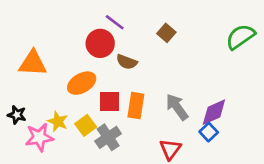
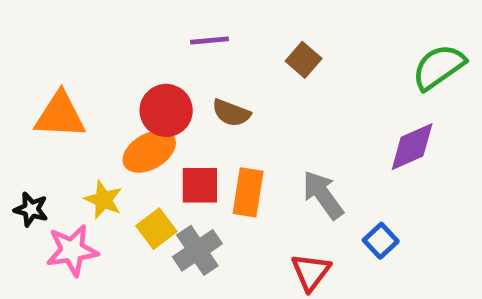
purple line: (115, 22) -> (210, 41), turned -42
red circle: (100, 43) -> (166, 110), moved
purple diamond: (214, 112) -> (412, 147), moved
yellow star: (58, 121) -> (103, 200), moved

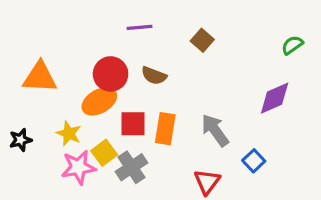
green semicircle: (439, 67) -> (292, 45), size x0.6
black star: (31, 209) -> (21, 140), turned -30
pink star: (72, 250) -> (78, 167), moved

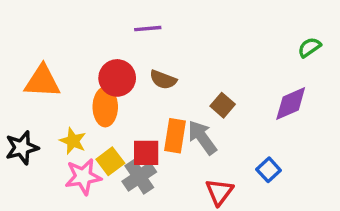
brown square: (202, 40) -> (223, 105), moved
orange ellipse: (99, 101) -> (105, 107), turned -60
red square: (133, 124) -> (146, 153), moved
gray arrow: (215, 130) -> (202, 138), moved
black star: (21, 140) -> (22, 148), size x1.4

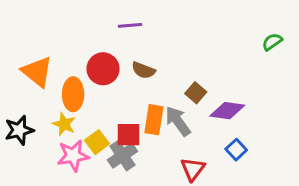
orange triangle: (42, 81) -> (37, 72), turned 36
purple diamond: (291, 103) -> (227, 111), moved, turned 32
orange ellipse: (105, 107) -> (73, 94), moved

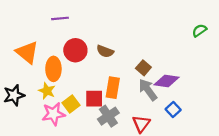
purple line: (130, 25) -> (60, 18), moved
gray arrow: (178, 121) -> (148, 90), moved
gray cross: (122, 156) -> (108, 116), moved

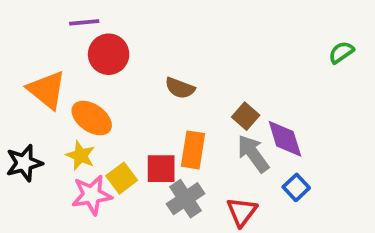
purple line: (60, 18) -> (84, 22), moved
red circle: (75, 50) -> (109, 54), moved
orange ellipse: (53, 69) -> (92, 118), turned -55
purple diamond: (166, 81) -> (285, 139), turned 65

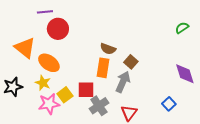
brown semicircle: (180, 88) -> (108, 49), moved
purple diamond: (285, 139) -> (185, 74), moved
orange rectangle: (193, 150) -> (103, 68), moved
gray arrow: (253, 154) -> (123, 82), moved, turned 60
blue square: (296, 187) -> (169, 104), moved

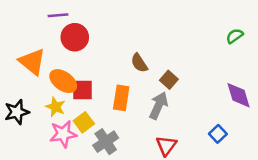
brown semicircle: (108, 49) -> (139, 63), turned 35
orange rectangle: (103, 68) -> (121, 98), moved
red square: (86, 90) -> (83, 90), moved
gray cross: (99, 106) -> (106, 142), moved

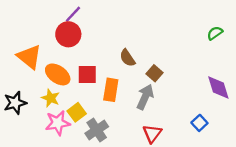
purple line: (58, 15) -> (73, 14), moved, turned -42
red square: (83, 90) -> (87, 74), moved

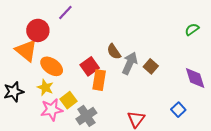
red circle: (68, 34) -> (38, 30), moved
brown square: (155, 73) -> (151, 66), moved
red square: (87, 74) -> (90, 66), moved, turned -36
gray arrow: (145, 97) -> (130, 63), moved

